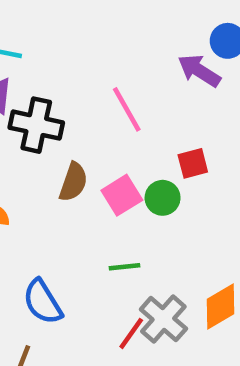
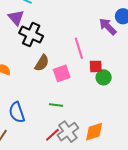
pink line: (127, 109) -> (79, 48), moved
green circle: (163, 198) -> (104, 77), moved

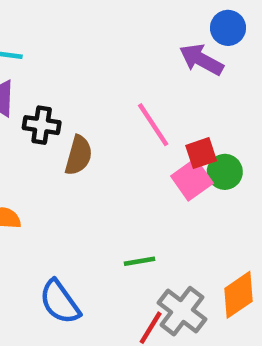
black cross: (31, 35) -> (42, 125), size x0.7
brown semicircle: (42, 63) -> (79, 155), moved
pink square: (62, 73) -> (192, 180), moved

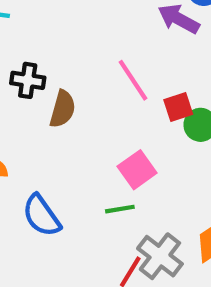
pink square: (192, 180) -> (137, 170), moved
blue semicircle: (60, 302) -> (42, 216), moved

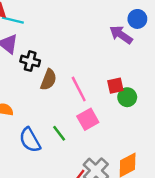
pink line: (133, 80) -> (79, 89), moved
green line: (120, 209) -> (59, 133), moved, turned 56

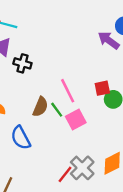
brown semicircle: (49, 80) -> (40, 107), moved
green line: (59, 133) -> (57, 110), moved

